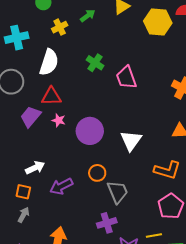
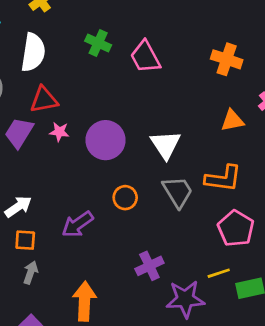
white arrow: (35, 168) -> (18, 207), moved
gray trapezoid: (117, 192) -> (178, 192), moved

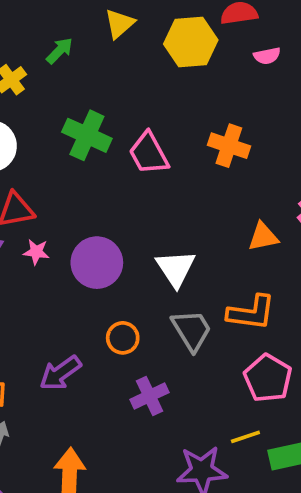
green cross: (98, 43) -> (87, 135), size x1.4
orange cross: (227, 59) -> (229, 146), moved
purple cross: (149, 266) -> (149, 396), moved

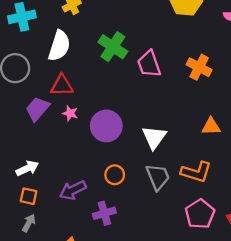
purple cross: (149, 396) -> (104, 213), moved

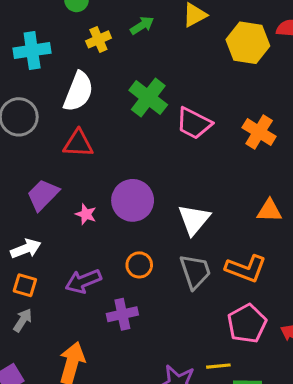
pink trapezoid: (149, 64) -> (194, 123), turned -48
purple trapezoid: (37, 109) -> (43, 195), moved
pink star: (70, 113) -> (86, 214), moved

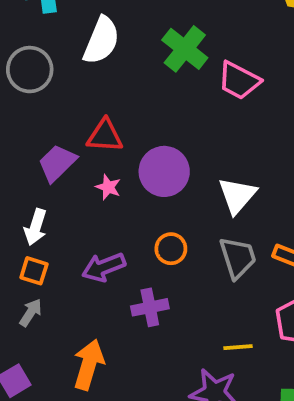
red triangle: (78, 144) -> (105, 136), moved
white arrow: (26, 249) -> (36, 227), turned 128
yellow line: (218, 366) -> (238, 347), moved

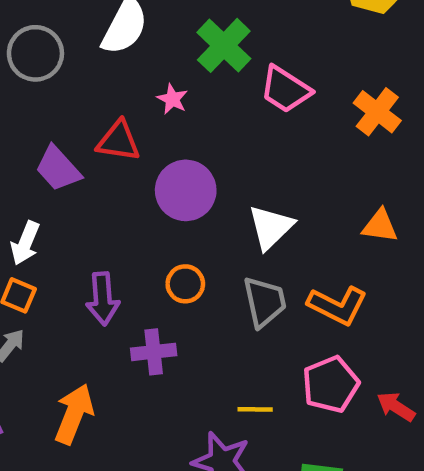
purple trapezoid: (57, 163) -> (58, 169), turned -93
pink star: (108, 187) -> (172, 99), moved
purple arrow: (104, 267) -> (103, 299), turned -78

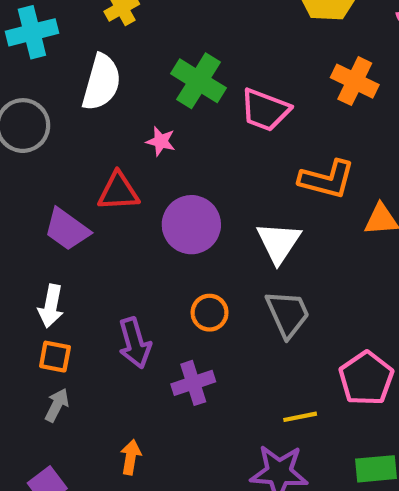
orange cross: (377, 112) -> (355, 81), moved
orange L-shape: (337, 305) -> (327, 179), moved
orange arrow: (74, 414) -> (131, 457), size x0.6

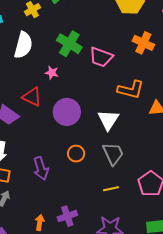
red triangle: (118, 192) -> (32, 97), turned 30
purple cross: (193, 383) -> (67, 216), moved
yellow line: (300, 417) -> (111, 189), moved

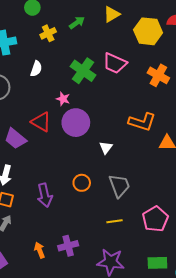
white semicircle: (23, 45) -> (36, 69), size x0.6
pink trapezoid: (101, 57) -> (115, 63), moved
purple circle: (67, 112) -> (76, 123), moved
white triangle: (108, 120) -> (106, 148), moved, size x0.6
orange arrow: (40, 223) -> (39, 250), turned -35

